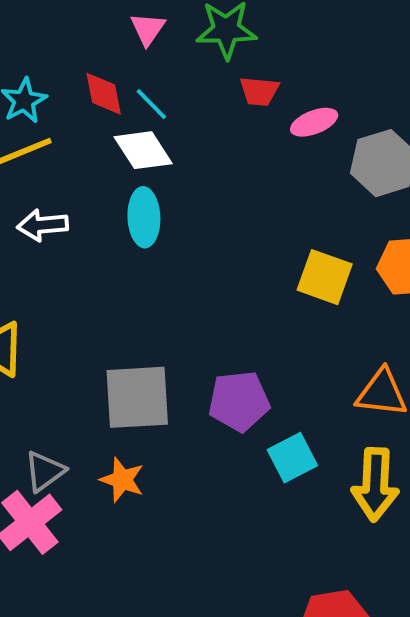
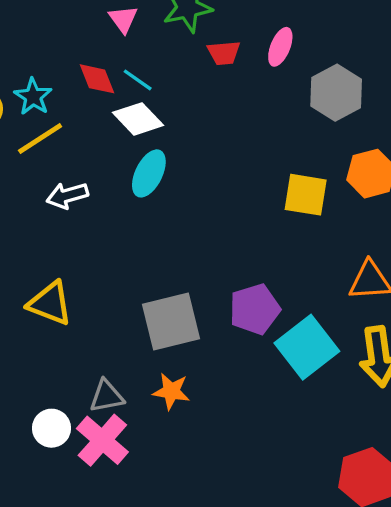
pink ellipse: (314, 122) -> (280, 47), moved, turned -36
cyan ellipse: (144, 217) -> (149, 173), turned 39
cyan square: (292, 458) -> (307, 347), size x1.5
gray triangle: (45, 471) -> (107, 396), turned 36

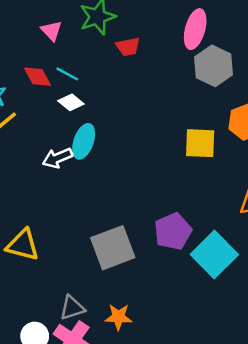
pink ellipse: (280, 47) -> (195, 29), moved, size x1.4
white diamond: (138, 119) -> (71, 102), size x0.7
white arrow: (67, 195) -> (57, 158), moved
orange star: (171, 391) -> (119, 317), moved

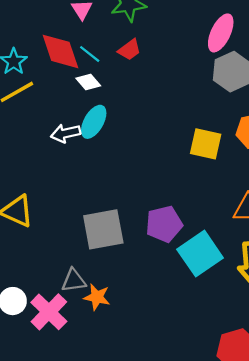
red trapezoid: (128, 47) -> (129, 50), moved, turned -35
red diamond: (38, 77) -> (60, 51), size x1.5
gray triangle: (72, 308) -> (74, 281), moved

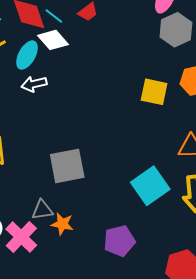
white diamond: (88, 82) -> (53, 40), size x1.4
cyan ellipse: (94, 122) -> (27, 55), moved
purple pentagon: (164, 224) -> (119, 241), moved

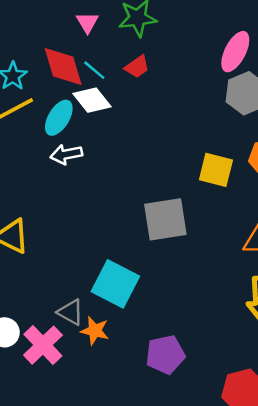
gray square: (67, 166) -> (165, 219), moved
cyan square: (150, 186) -> (115, 284), moved, turned -30
gray triangle: (42, 210) -> (70, 312), turned 35

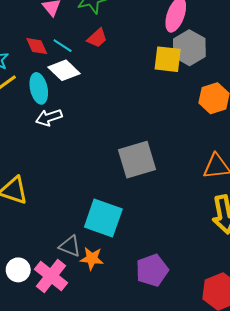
red diamond: (63, 67) -> (37, 46), size x0.6
cyan ellipse: (59, 118) -> (39, 88), turned -36
yellow square: (216, 170) -> (168, 59), moved

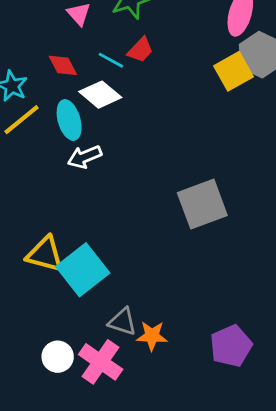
cyan line: (63, 46) -> (111, 60), moved
yellow square: (168, 59) -> (233, 71), turned -32
cyan square: (103, 218) -> (83, 270), moved, turned 36

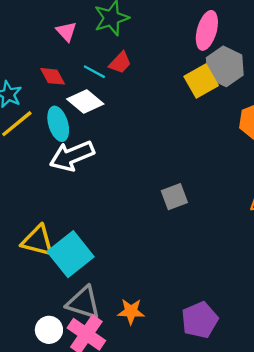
white arrow: (85, 157) -> (72, 156), size x1.5
gray square: (202, 204) -> (174, 197), size x0.6
gray triangle: (122, 322) -> (83, 303), moved, size x1.4

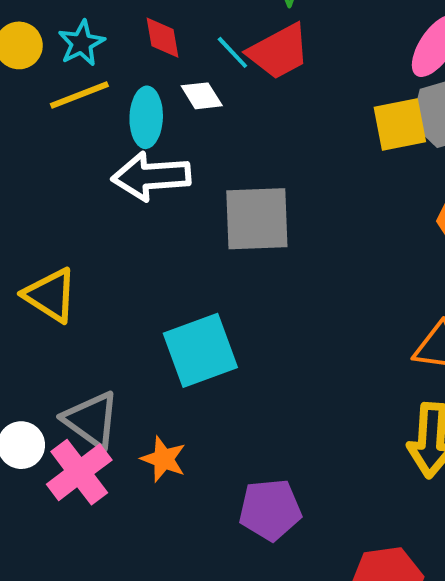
red trapezoid: (120, 63) -> (279, 52), size x1.6
white diamond: (85, 102) -> (202, 96), size x0.7
gray square: (174, 197) -> (257, 219), moved, size x1.6
cyan square: (71, 254) -> (200, 350), moved

